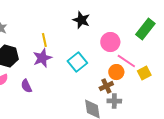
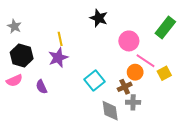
cyan square: (77, 62) -> (95, 81), moved

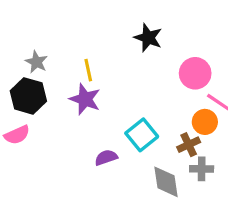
gray star: (14, 26) -> (36, 62), moved
purple star: (58, 58) -> (85, 99), turned -30
purple semicircle: (41, 87) -> (106, 158), moved, turned 96

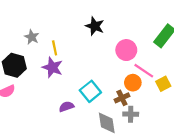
gray star: (36, 62) -> (32, 37), moved

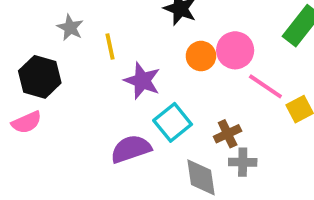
purple star: (52, 67) -> (142, 81), moved
orange circle: (133, 83) -> (201, 56), moved
purple semicircle: (66, 107) -> (131, 149), size x1.5

